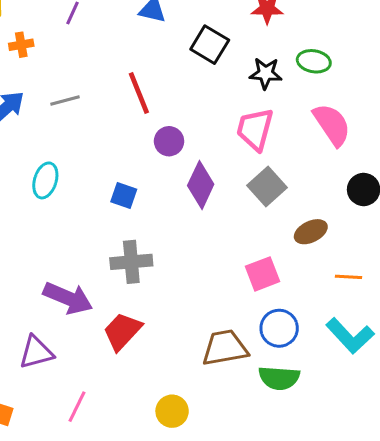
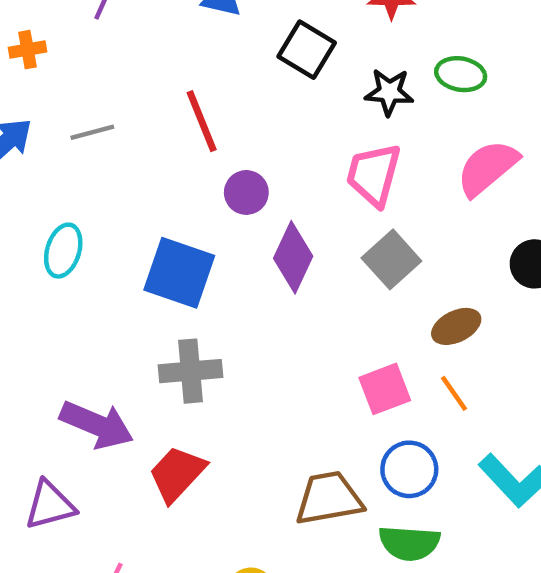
pink semicircle: (332, 125) -> (487, 168), turned -96
blue square: (124, 196) -> (179, 273), size x1.8
orange line: (348, 277) -> (454, 393), moved, turned 52

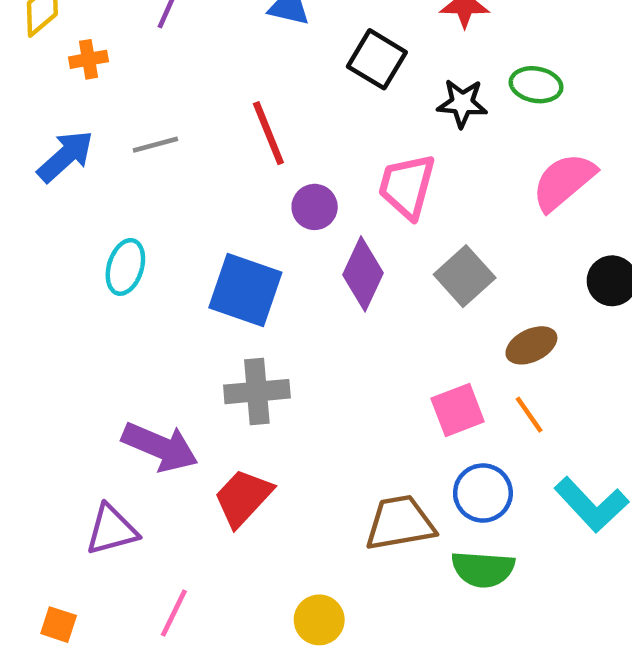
pink trapezoid: (374, 175) -> (407, 186), moved

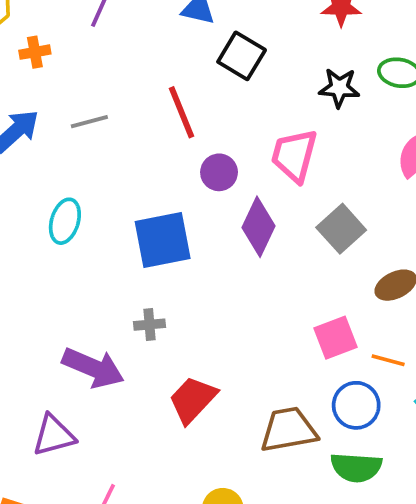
black square: (377, 59) -> (242, 56), moved
blue square: (245, 290) -> (163, 240), turned -30
gray cross: (257, 392) -> (149, 325), moved, size x0.6
orange line: (529, 415) -> (388, 360), moved, turned -40
red trapezoid: (243, 498) -> (193, 400), moved

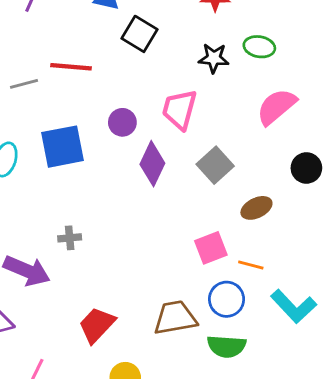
red line: (181, 112) -> (71, 67), moved, turned -63
blue square: (163, 240) -> (62, 147), moved
red trapezoid: (193, 400) -> (97, 325), moved

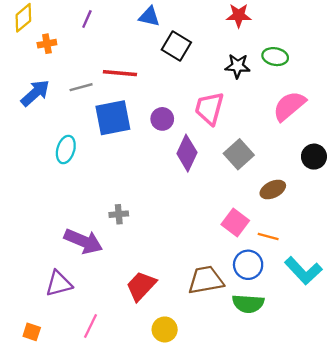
blue square: (62, 147) -> (113, 118), moved
pink square: (211, 248) -> (235, 222), turned -32

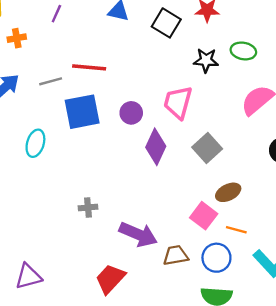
black square: (176, 46) -> (166, 23), moved
brown ellipse: (273, 190) -> (228, 192), moved
purple arrow: (83, 241) -> (138, 234), moved
brown trapezoid: (206, 280) -> (176, 255), moved, size x0.7

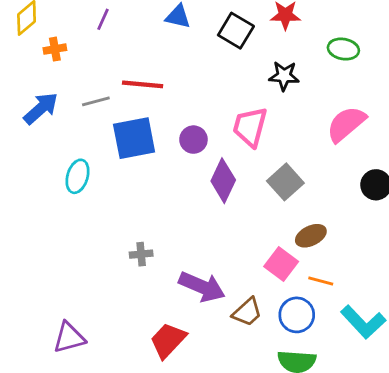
green ellipse: (243, 51) -> (343, 49), moved
brown trapezoid: (176, 255) -> (247, 312), turned 148

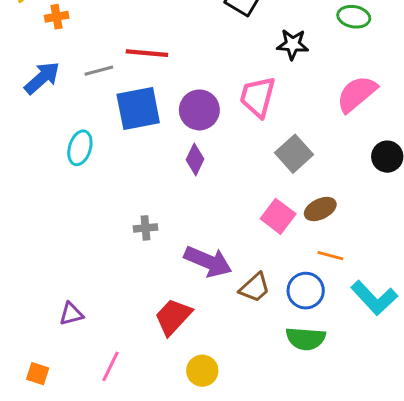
purple circle: (193, 140) -> (199, 110), size x1.4
purple diamond: (223, 181) -> (195, 159), moved, size x0.7
pink square: (281, 264) -> (278, 216), moved
purple triangle: (69, 338) -> (71, 314), size x0.7

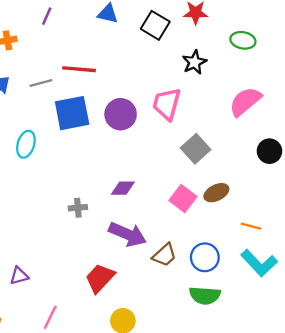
black star: (293, 44) -> (194, 62), turned -30
purple diamond: (195, 159) -> (123, 188), moved, turned 65
orange line: (330, 256) -> (251, 226), moved

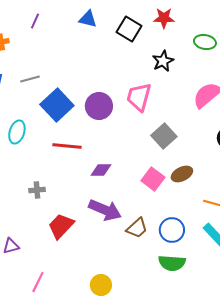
red line: (79, 69) -> (67, 146), moved
blue square: (72, 113) -> (57, 105), turned -32
gray cross: (78, 208) -> (37, 190), moved
red trapezoid: (100, 278) -> (61, 226), moved

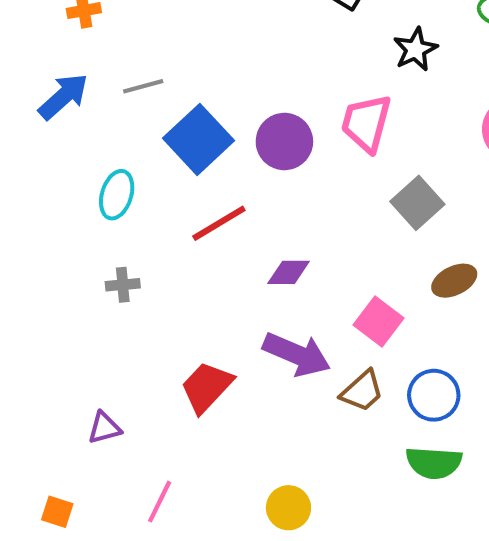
red line: (67, 146) -> (219, 223), turned -36
pink square: (153, 179) -> (379, 322), moved
gray cross: (37, 190) -> (123, 285), moved

